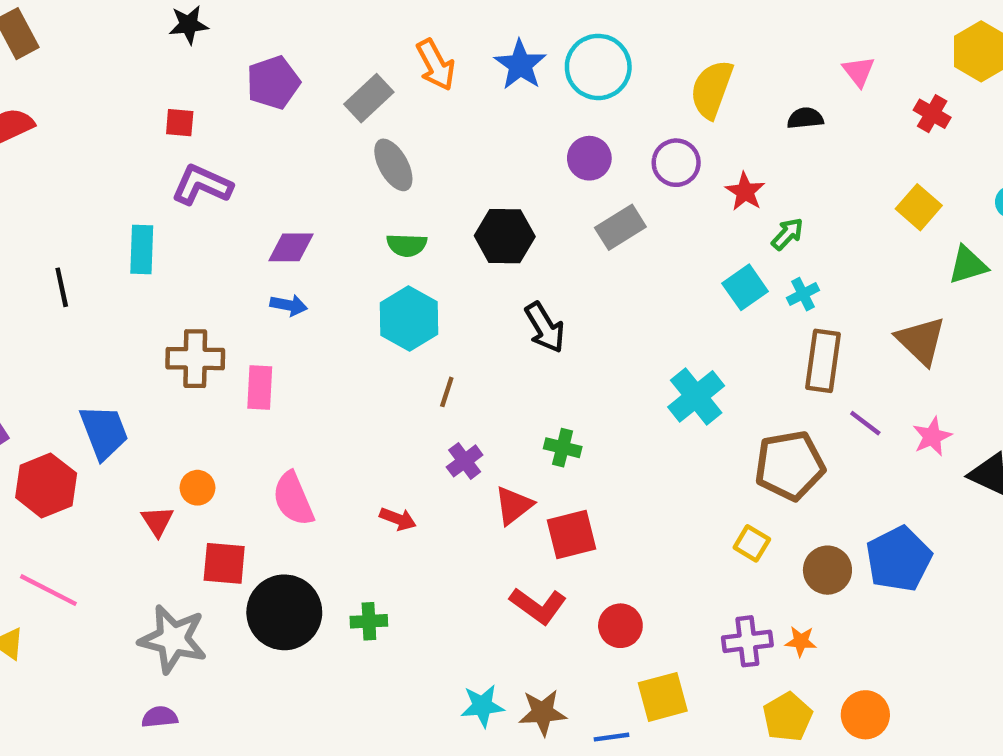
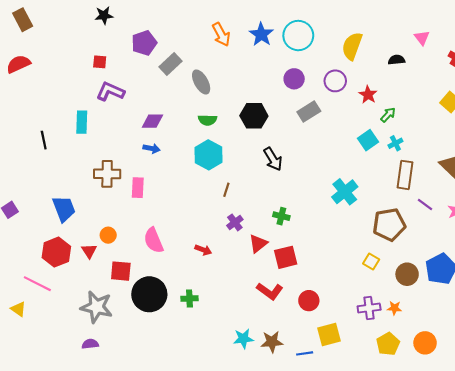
gray rectangle: (369, 98) -> (170, 64), moved
red hexagon: (46, 485) -> (56, 252), moved

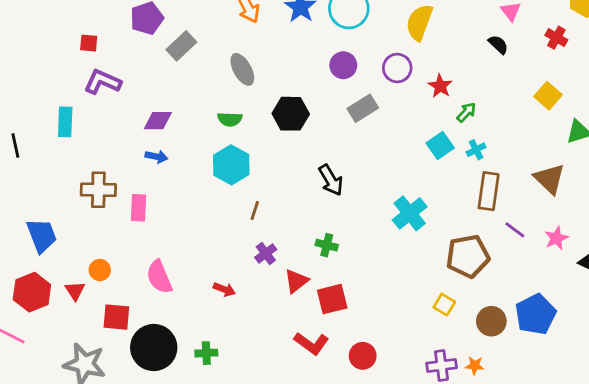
black semicircle: (397, 60) -> (498, 44), moved, turned 49
gray ellipse: (201, 82) -> (242, 69), moved
black arrow: (273, 159) -> (331, 180), moved

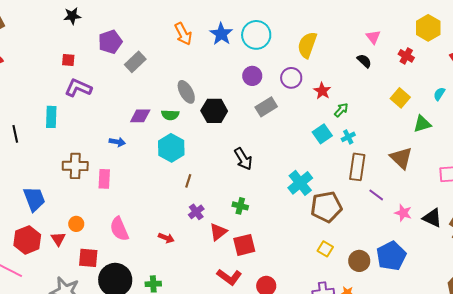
gray ellipse: (242, 69) -> (186, 92), moved
purple diamond: (158, 121) -> (140, 116), moved
pink star: (556, 238) -> (403, 213), moved, turned -30
brown pentagon: (468, 256) -> (326, 207), moved

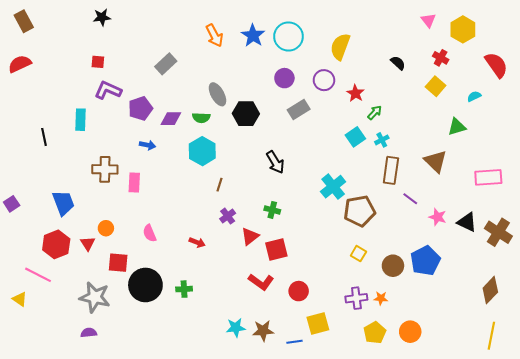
pink triangle: (373, 37) -> (428, 20), moved
purple pentagon: (110, 42) -> (140, 109), moved
cyan semicircle: (439, 94) -> (474, 96), turned 32
yellow square: (400, 98) -> (436, 86), moved
pink semicircle: (119, 229) -> (150, 233), size x0.7

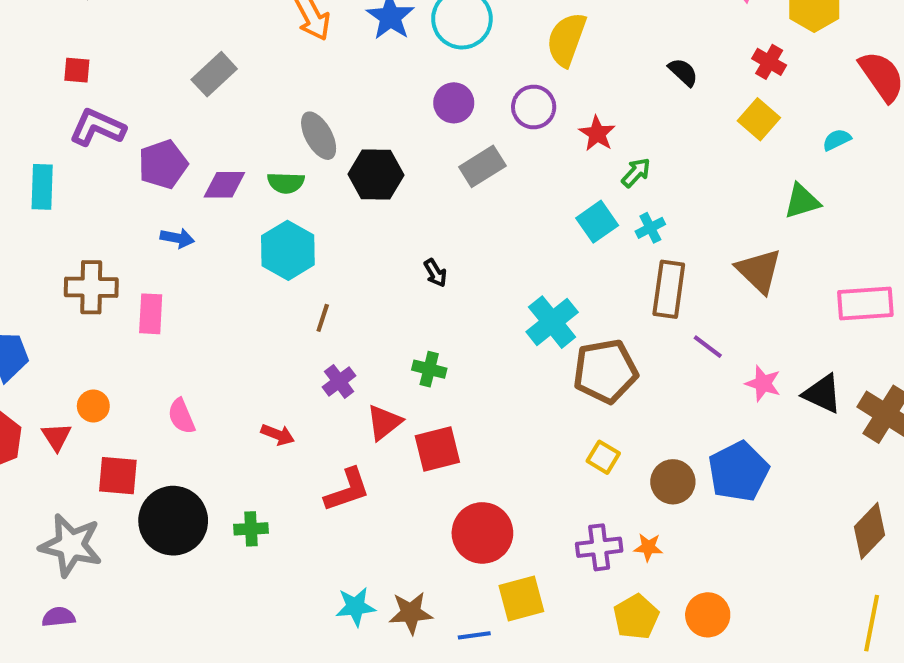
black arrow: (275, 162) -> (435, 273), size x0.6
red L-shape: (261, 282) -> (347, 490), moved, turned -55
red circle: (299, 291) -> (482, 533), size x1.5

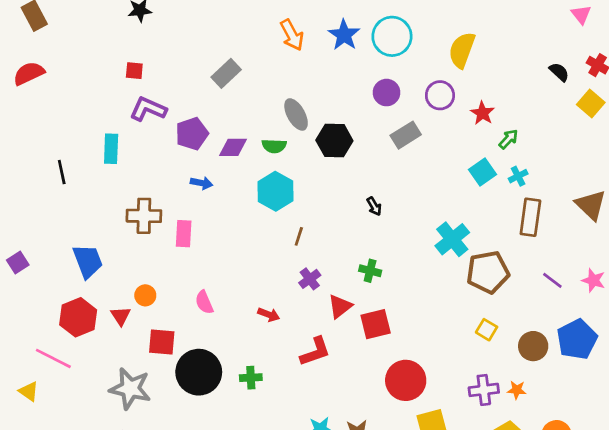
black semicircle: (683, 72) -> (559, 72), moved
purple line: (708, 347) -> (552, 280), moved

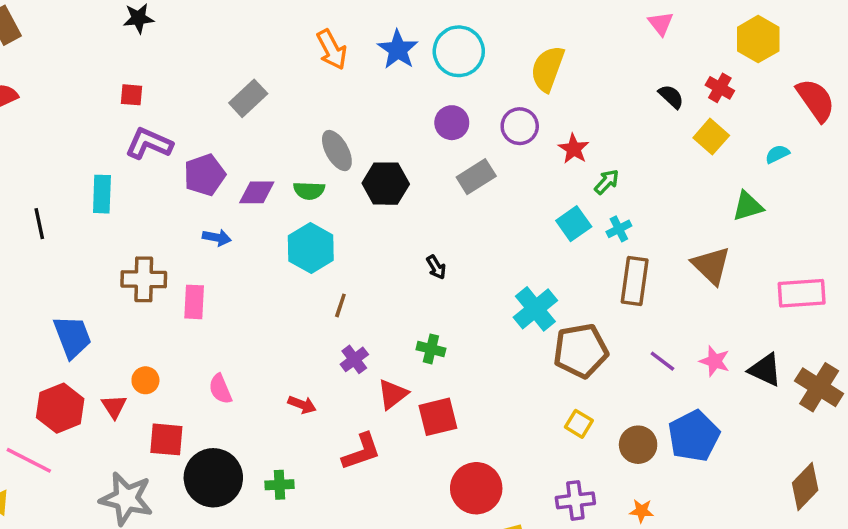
pink triangle: (581, 14) -> (661, 23), moved
orange star: (517, 390) -> (642, 511), moved

